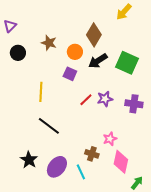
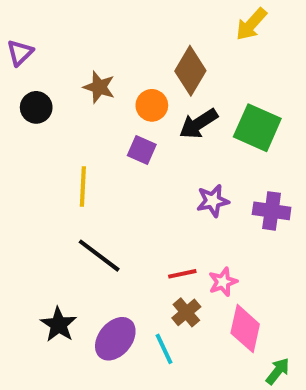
red line: (86, 100) -> (182, 274), moved, turned 32
brown cross: (92, 154) -> (186, 312), turned 32

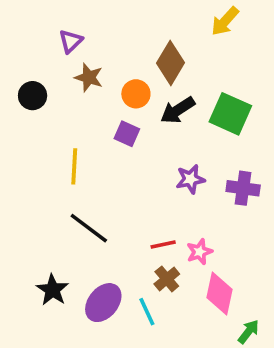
purple triangle: (20, 53) -> (71, 41), moved

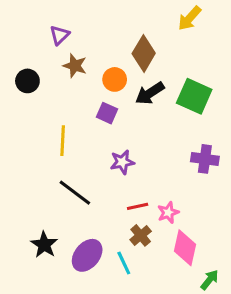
purple star: (190, 179) -> (122, 162), moved

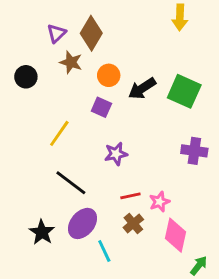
yellow arrow: (190, 18) -> (180, 17), turned -40
brown diamond: (144, 53) -> (91, 33), moved
yellow line: (63, 141) -> (59, 133), turned 32
purple ellipse: (87, 255) -> (83, 223), moved
cyan line: (124, 263) -> (104, 251), moved

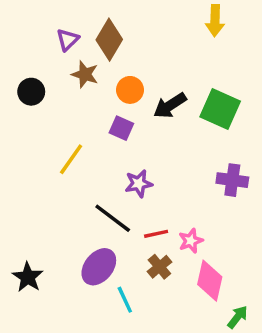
black line: (71, 183) -> (113, 218), moved
black star: (42, 232) -> (28, 277), moved

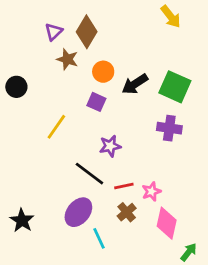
yellow arrow: (215, 21) -> (171, 17), turned -40
black circle: (31, 92) -> (16, 87), moved
purple cross: (232, 180) -> (169, 128), moved

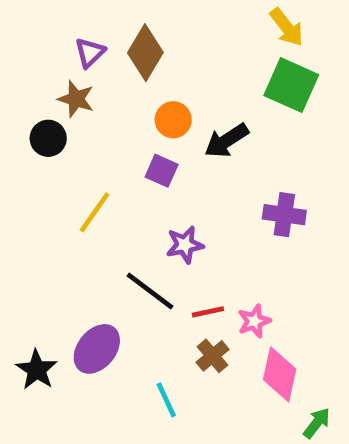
brown star: (67, 59) -> (76, 99), moved
black circle: (16, 87) -> (48, 138), moved
green square: (175, 87) -> (291, 85), moved
purple ellipse: (78, 212) -> (97, 349), moved

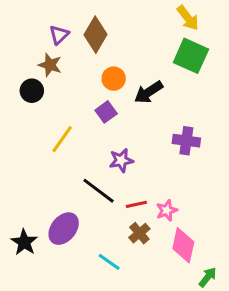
purple square: (162, 171) -> (106, 112), turned 30
cyan line: (166, 400) -> (109, 262), turned -30

